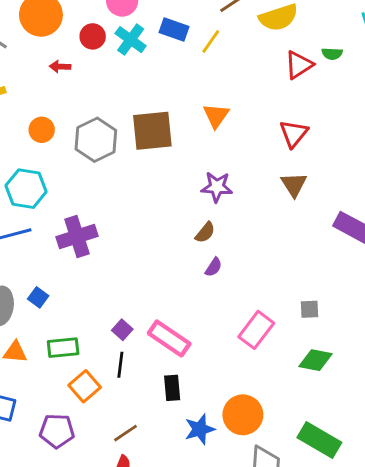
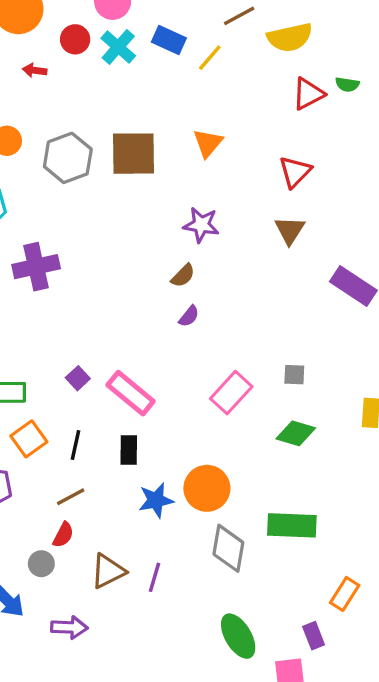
black line: (120, 365) -> (75, 445), moved
green rectangle: (319, 440) -> (292, 525), turned -33

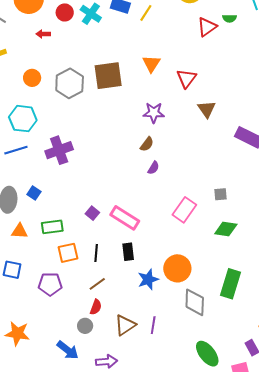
red triangle: (295, 172) -> (186, 78), moved
orange square: (29, 439) -> (68, 253), turned 30
green rectangle: (292, 525) -> (231, 284), turned -68

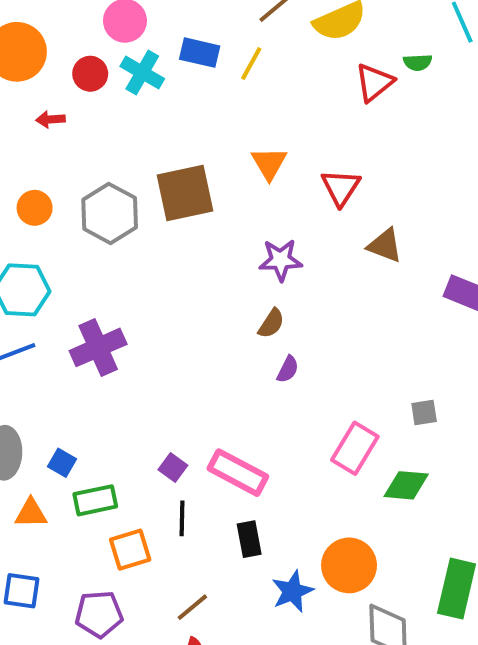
brown triangle: (207, 109) -> (385, 245), turned -30
blue square: (34, 193) -> (62, 463), moved
green diamond: (226, 229) -> (406, 485), moved
black line: (96, 253) -> (182, 518), moved

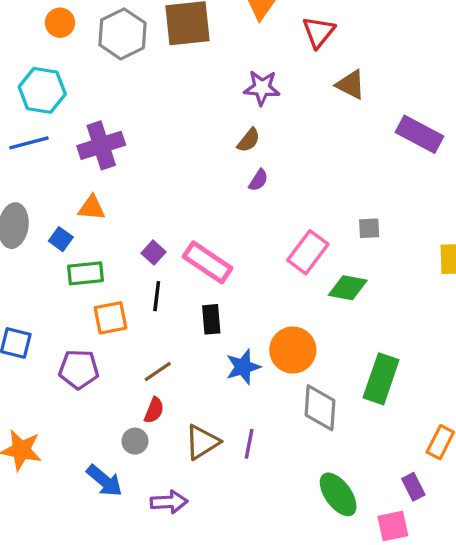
orange triangle: (31, 513) -> (92, 208), moved

